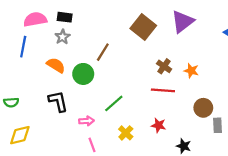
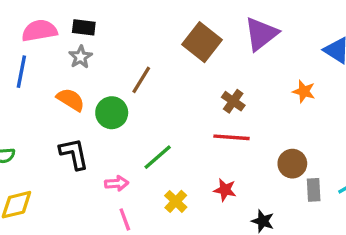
orange star: (191, 71) -> (304, 91), moved

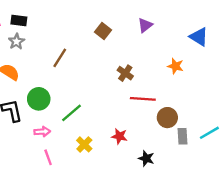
purple triangle: (261, 34) -> (145, 25), size x0.6
brown square: (202, 42) -> (103, 31), size x0.6
green circle: (112, 113) -> (39, 99), moved
red line: (232, 137) -> (143, 99), moved

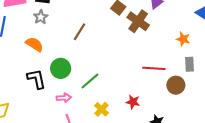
brown cross: (125, 73) -> (138, 21), moved, size x1.5
gray rectangle: (183, 136) -> (190, 64), moved

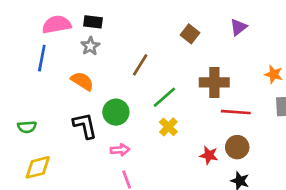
brown cross: (138, 21) -> (214, 82), moved, turned -35
green line: (90, 81) -> (164, 97), moved
brown circle: (176, 85) -> (237, 147), moved
yellow cross: (101, 109) -> (168, 127), moved

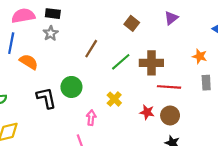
orange semicircle: (82, 81) -> (29, 62), moved
green line: (164, 97) -> (121, 62), moved
pink arrow: (120, 150) -> (91, 118), moved, turned -80
red star: (209, 155) -> (147, 112), moved

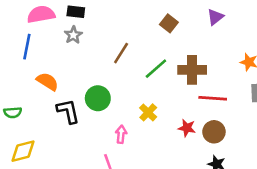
orange semicircle: (29, 62) -> (47, 81), moved

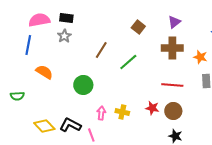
brown cross: (192, 70) -> (172, 48), moved
black L-shape: (68, 111) -> (70, 125), moved, turned -50
yellow cross: (148, 112) -> (122, 112), moved, turned -32
yellow diamond: (23, 151) -> (44, 126), moved, turned 60

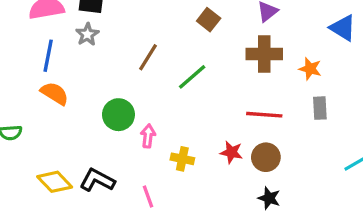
blue line: (28, 45) -> (48, 56), moved
pink arrow: (101, 113) -> (148, 136), moved
pink line: (91, 135) -> (148, 197), moved

